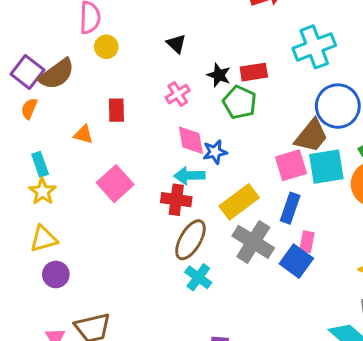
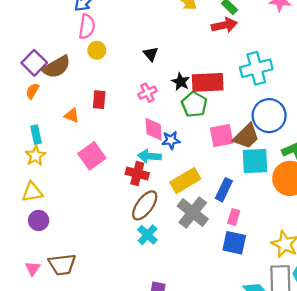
red rectangle: (254, 72) -> (208, 82), size x1.5
pink square: (291, 165) -> (222, 136), moved
blue square: (296, 261) -> (234, 243), moved, turned -30

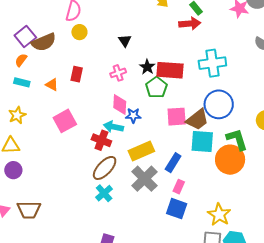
cyan rectangle: (36, 135) -> (22, 82), moved, turned -70

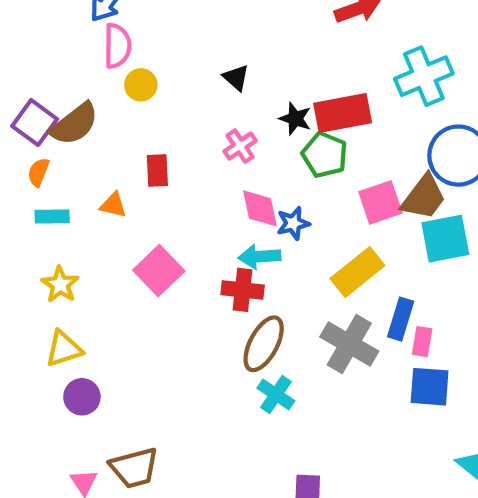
yellow rectangle: (141, 151) -> (357, 272), moved
blue rectangle: (173, 163) -> (401, 319), moved

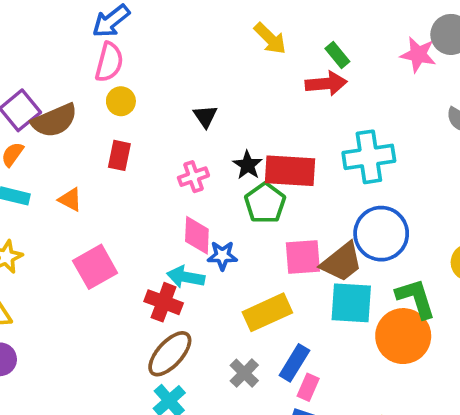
red rectangle: (157, 171) -> (119, 155), moved
gray cross: (349, 344) -> (244, 373), size x0.6

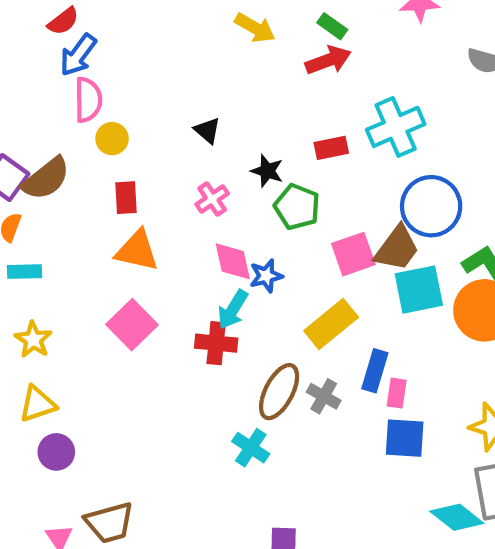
red rectangle: (290, 171) -> (331, 148), moved, size x0.6
orange triangle: (70, 200) -> (137, 251), moved, size x1.6
cyan arrow: (186, 277) -> (233, 310), turned -54
brown ellipse: (170, 354) -> (279, 392), moved

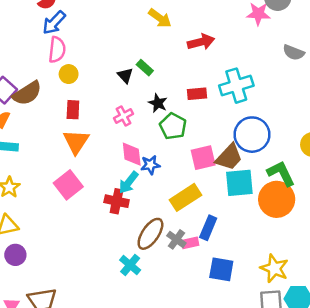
green rectangle: (332, 26) -> (145, 68), moved
orange triangle: (137, 251) -> (76, 142), turned 44
pink rectangle: (397, 393) -> (190, 243), moved, turned 63

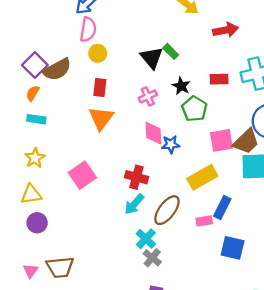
black triangle: (125, 75) -> (152, 58), size x1.5
cyan arrow: (129, 182) -> (134, 204), moved
pink square: (68, 185) -> (82, 175), moved
gray cross: (176, 239) -> (152, 258), moved

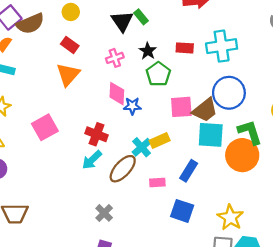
red rectangle: (100, 88) -> (70, 45), turned -66
yellow rectangle: (202, 177) -> (160, 141), size x0.7
blue rectangle: (222, 208) -> (189, 171), moved
cyan cross: (146, 239) -> (142, 147), moved

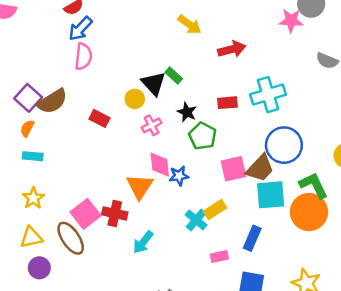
yellow circle: (71, 12) -> (135, 99), moved
orange triangle: (68, 74) -> (140, 186), moved
red cross: (96, 134) -> (115, 213), moved
brown ellipse: (123, 169) -> (71, 238), moved, turned -68

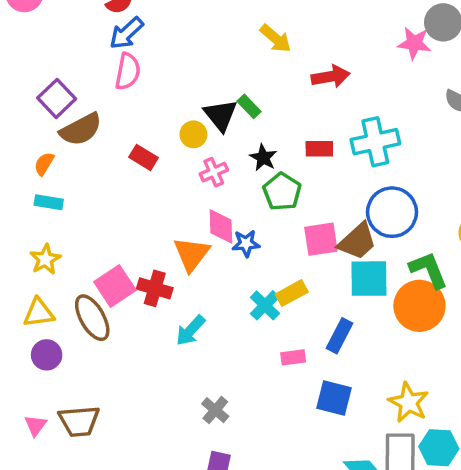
purple square: (28, 98) -> (57, 98), moved

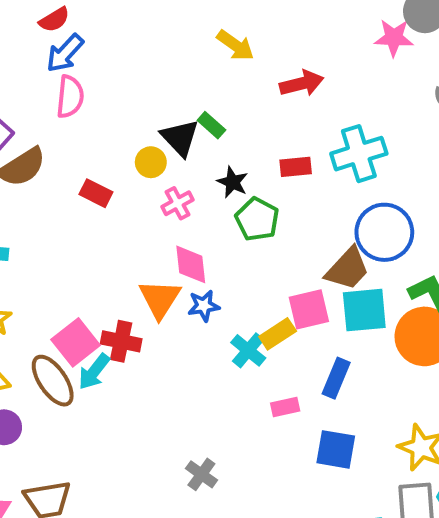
pink square: (321, 239) -> (309, 309), moved
blue star: (246, 243) -> (204, 306), moved
cyan arrow: (190, 330) -> (94, 372), moved

